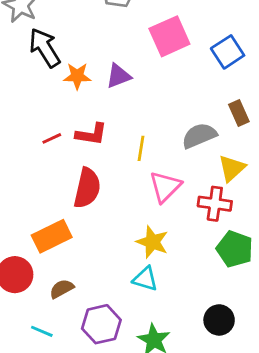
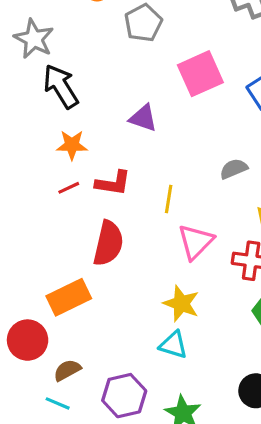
orange star: (77, 76) -> (72, 145), moved
purple triangle: (118, 76) -> (143, 118), turned 40
gray semicircle: (199, 136) -> (234, 169), moved, size x0.7
brown semicircle: (62, 289) -> (67, 370), moved

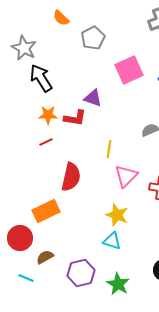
red L-shape: (113, 183) -> (75, 118), moved
cyan line: (58, 403) -> (26, 278), moved

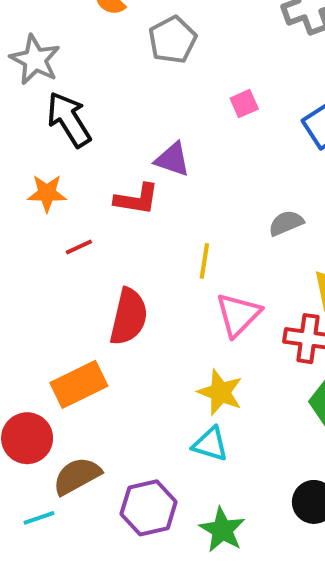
pink square: (129, 70) -> (244, 104), size x0.5
orange star: (48, 115) -> (47, 193), moved
brown semicircle: (45, 257) -> (77, 476), size x1.4
cyan line: (26, 278) -> (39, 518), turned -42

